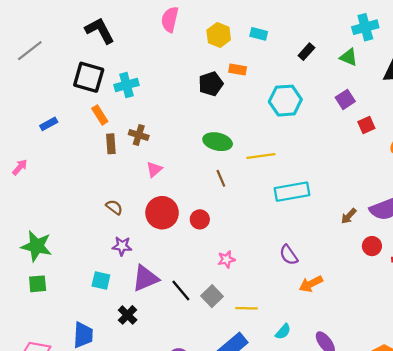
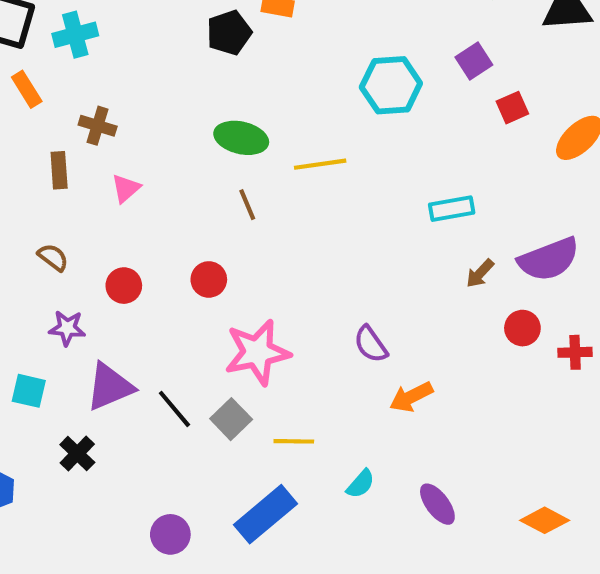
cyan hexagon: (285, 101) -> (391, 85), moved
brown rectangle: (111, 144) -> (59, 170), moved
cyan rectangle: (292, 192) -> (452, 209), moved, size x0.7
red circle: (162, 213) -> (124, 286), moved, size x0.6
pink star: (226, 259) -> (257, 352), size x2.0

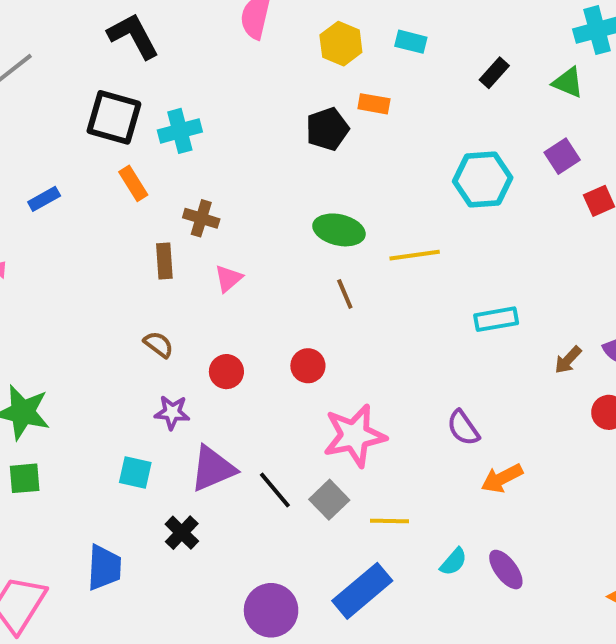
cyan rectangle: (452, 209) -> (496, 319), moved
purple ellipse: (437, 504) -> (506, 570), moved
purple circle: (170, 534) -> (271, 610), size x1.4

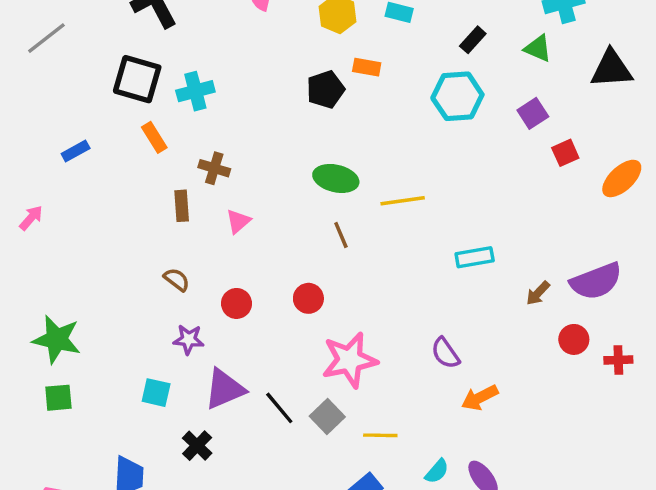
cyan hexagon: (483, 179) -> (457, 96), moved

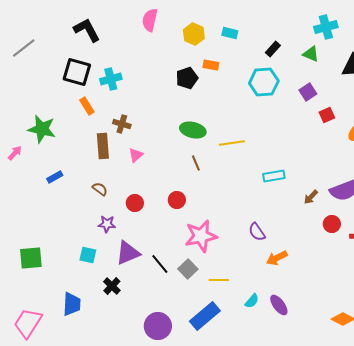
blue rectangle: (76, 151) -> (55, 177), moved
brown rectangle: (182, 206) -> (103, 146), size x1.4
green star: (57, 339) -> (42, 129), moved
green square: (58, 398) -> (31, 258), size x1.4

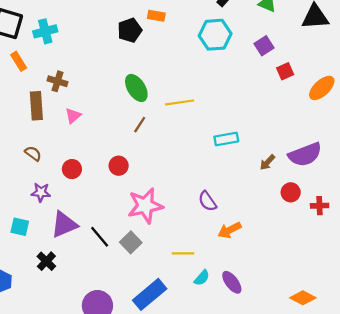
green ellipse: (193, 130) -> (136, 88), turned 45
brown line: (196, 163) -> (140, 125), turned 56
yellow line: (219, 280) -> (183, 253), moved

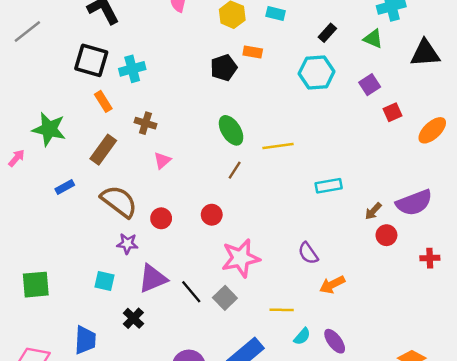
brown rectangle: (36, 106) -> (103, 150), moved, turned 40
brown semicircle: (33, 153) -> (119, 201), size x2.0
red circle: (291, 192) -> (386, 235), moved

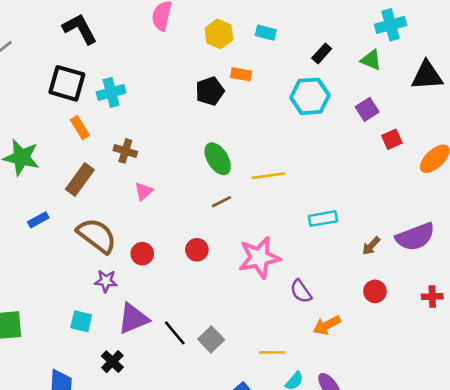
brown line: (235, 170) -> (222, 202), turned 30
red circle: (386, 235) -> (375, 291), moved
pink star: (241, 258) -> (259, 258), moved

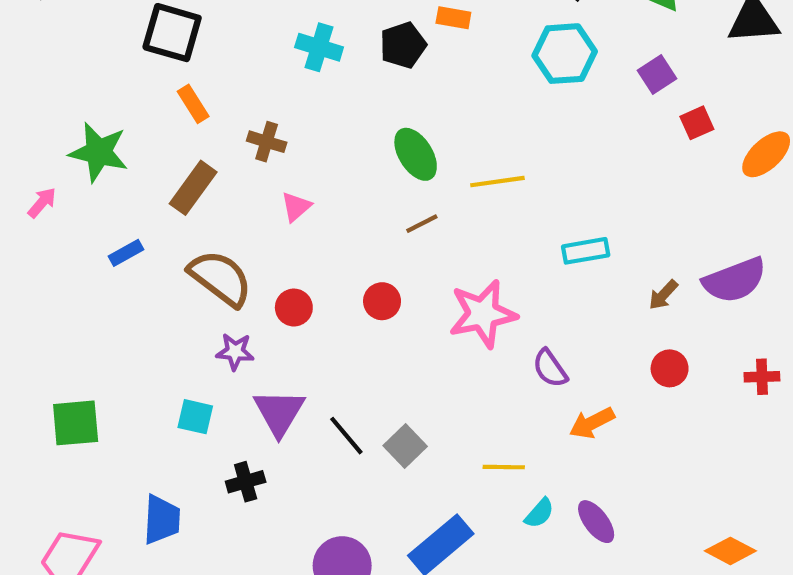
cyan cross: (111, 92) -> (319, 47), moved, turned 32
purple triangle: (133, 319) -> (279, 412), turned -36
black cross: (112, 362) -> (246, 482), turned 30

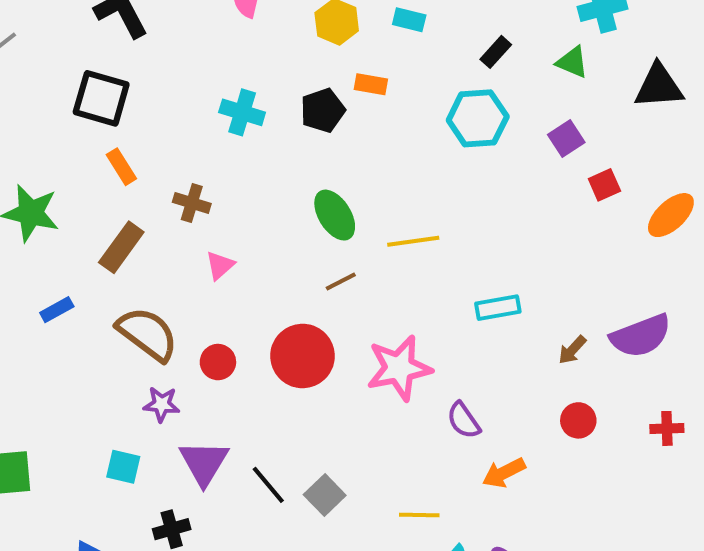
red circle: (382, 301) -> (302, 356), size x1.8

